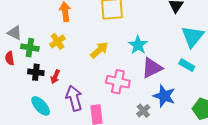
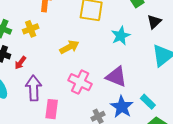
cyan star: (138, 45) -> (121, 36), moved
cyan rectangle: (187, 65) -> (148, 102), moved
purple triangle: (152, 68) -> (116, 77), turned 35

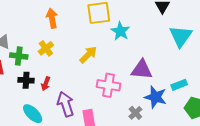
cyan star: (121, 36) -> (120, 31), moved
cyan rectangle: (148, 102) -> (179, 85), turned -49

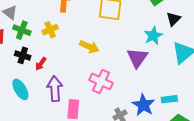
cyan star: (120, 31) -> (153, 36), moved
yellow arrow: (88, 55) -> (89, 47), turned 54
purple triangle: (142, 70) -> (137, 58), moved, turned 45

